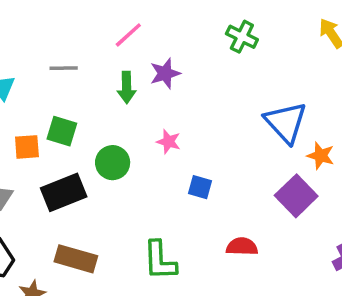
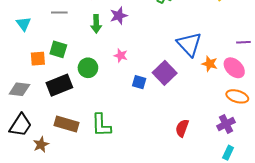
purple square: (296, 196) -> (165, 73), moved
red semicircle: (242, 247) -> (182, 128), moved, turned -72
green L-shape: (160, 261) -> (101, 125), moved

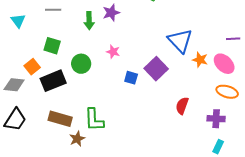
orange square: (38, 59) -> (32, 67), moved, turned -35
purple cross: (226, 124) -> (216, 119), turned 30
red semicircle: (182, 128) -> (182, 106), moved
brown star: (41, 144) -> (77, 139), moved

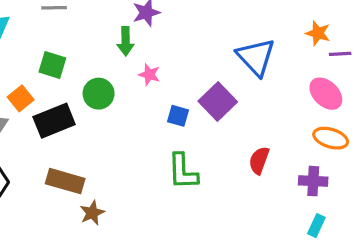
green arrow: (89, 21) -> (126, 41), moved
orange star: (200, 60) -> (318, 33), moved
green L-shape: (94, 120) -> (183, 172), moved

